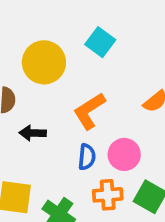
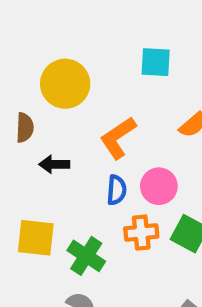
cyan square: (100, 42) -> (156, 62), moved, turned -32

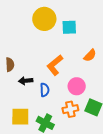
yellow circle: (65, 84) -> (44, 19), moved
blue semicircle: (117, 190) -> (45, 90), moved

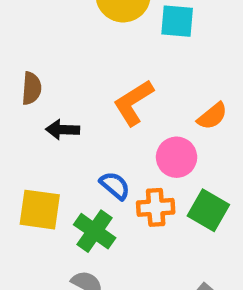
orange semicircle: (90, 55) -> (212, 116), moved
blue semicircle: (45, 90) -> (115, 185), moved, turned -56

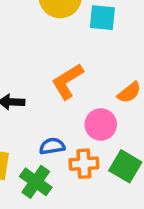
blue semicircle: (115, 185) -> (52, 146), turned -50

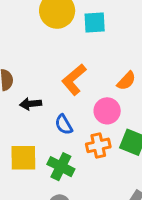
blue semicircle: (52, 146) -> (64, 125), moved, turned -102

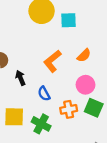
orange semicircle: (126, 81) -> (84, 55), moved
black arrow: (31, 104) -> (20, 78), turned 72
pink circle: (107, 111) -> (85, 85), moved

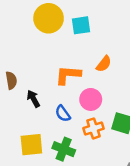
orange L-shape: (52, 61) -> (68, 75), turned 50
pink circle: (85, 85) -> (91, 99), moved

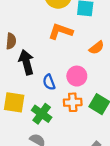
orange L-shape: (68, 75) -> (61, 31), moved
black arrow: (33, 99) -> (26, 62), size x1.5

